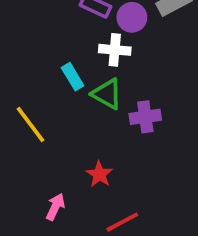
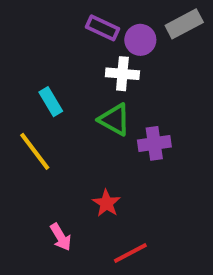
cyan rectangle: (73, 77) -> (51, 102), moved
pink arrow: (55, 207) -> (61, 237), turned 124

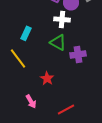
cyan rectangle: (51, 102) -> (26, 33), turned 56
red star: (106, 203) -> (47, 78), moved

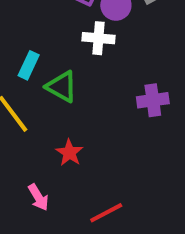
green triangle: (58, 42) -> (62, 87), moved
purple cross: (78, 54) -> (153, 100), moved

